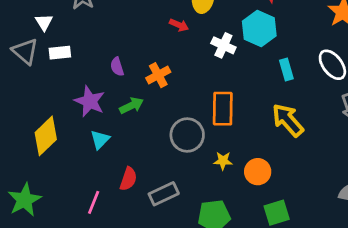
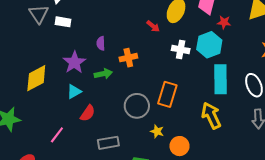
white cross: (223, 45) -> (181, 50), turned -30
cyan rectangle: (286, 69) -> (220, 79), size x1.8
red semicircle: (128, 179) -> (88, 113), moved

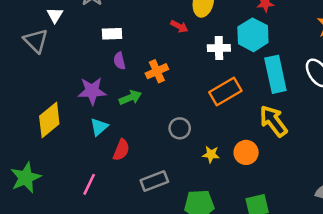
white rectangle: (63, 22) -> (112, 34), moved
purple star: (74, 62) -> (92, 91), turned -30
orange rectangle: (167, 94) -> (225, 91), moved, turned 55
gray circle: (137, 106) -> (180, 128), size x0.7
orange circle: (179, 146) -> (246, 152), moved

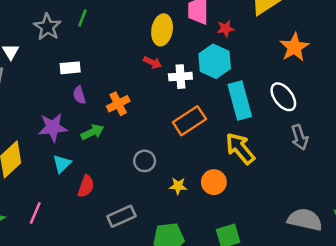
red arrow: (179, 26) -> (152, 62), moved
pink line: (89, 184) -> (35, 213), moved

